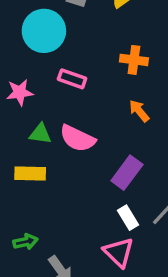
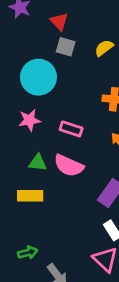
pink rectangle: (72, 79) -> (71, 129), moved
pink star: (20, 92) -> (29, 120), moved

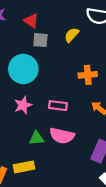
yellow rectangle: (30, 196) -> (24, 167), moved

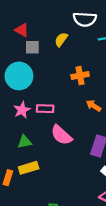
pink rectangle: (58, 106) -> (45, 109), moved
pink semicircle: (62, 136) -> (61, 135), turned 35
green triangle: (36, 138) -> (25, 142), moved

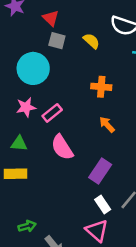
yellow semicircle: (61, 40) -> (91, 41), turned 80
pink rectangle: (45, 109) -> (52, 113), turned -56

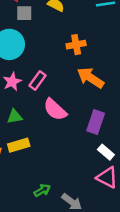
orange arrow: (107, 125) -> (91, 78), size x1.6

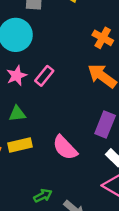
orange cross: (76, 45) -> (103, 38), moved, turned 36
pink semicircle: (55, 110) -> (65, 148), moved

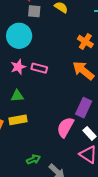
pink rectangle: (44, 76) -> (39, 68), turned 63
pink semicircle: (65, 148) -> (65, 127), moved, turned 70

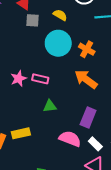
cyan circle: (19, 36) -> (58, 43), moved
green triangle: (17, 96) -> (50, 106), moved
pink semicircle: (65, 127) -> (70, 139), turned 85

